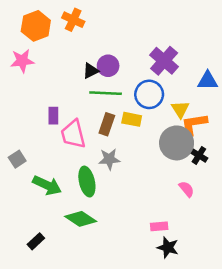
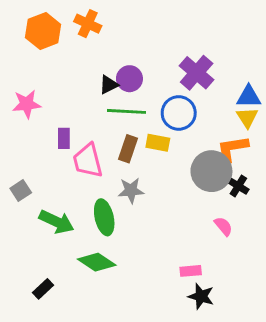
pink star: (22, 61) -> (27, 104), moved
yellow triangle: (180, 109) -> (247, 117), moved

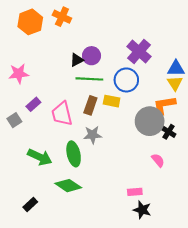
purple rectangle: (64, 138) -> (33, 104), moved, turned 48
gray square: (21, 190) -> (14, 120), moved

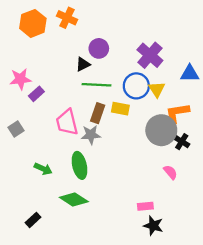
purple circle: (92, 56) -> (99, 48), moved
yellow triangle: (175, 83) -> (157, 89), moved
purple rectangle: (33, 104) -> (36, 94), moved
gray star: (93, 135) -> (91, 135), moved
green arrow: (40, 157) -> (43, 169), size x0.7

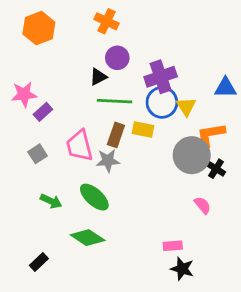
orange cross: (67, 18) -> (106, 21), moved
purple cross: (150, 55) -> (161, 77), moved, turned 30
gray square: (16, 129) -> (38, 154), moved
green ellipse: (80, 165) -> (94, 197), turned -35

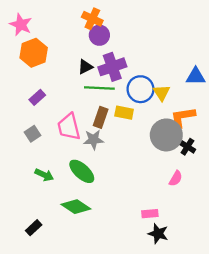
orange hexagon: (39, 28) -> (34, 53), moved
purple circle: (117, 58) -> (99, 35), moved
purple cross: (161, 77) -> (112, 67), moved
pink star: (24, 94) -> (21, 25), moved, turned 30
pink semicircle: (202, 205) -> (176, 178), turned 70

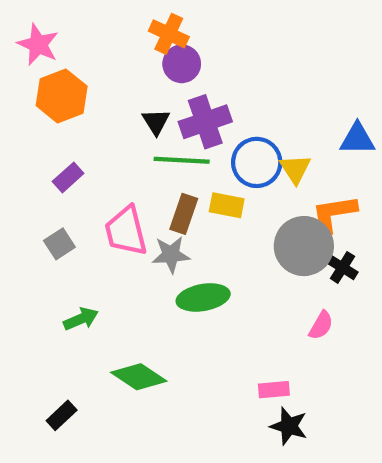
black triangle: (85, 67) -> (156, 122), turned -35
green ellipse: (82, 171) -> (203, 297), moved, turned -52
green arrow: (44, 175) -> (81, 319), turned -48

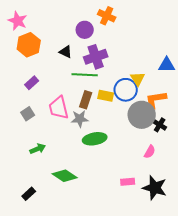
orange cross: (169, 34) -> (107, 16), moved
black triangle: (156, 122) -> (66, 52), moved, turned -32
blue circle: (257, 162) -> (126, 90), moved
black star: (289, 426) -> (155, 188), moved, size x1.4

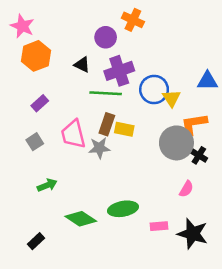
blue circle: (126, 90) -> (154, 89), moved
yellow rectangle: (106, 96) -> (124, 129), moved
green ellipse: (95, 139) -> (123, 209), moved

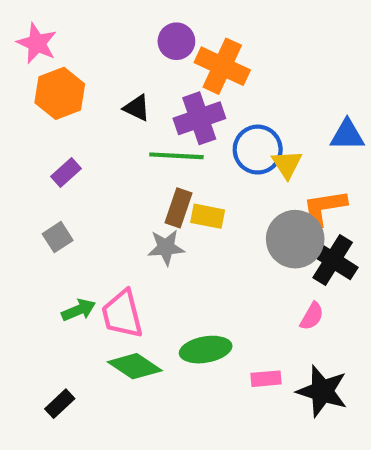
orange cross: (133, 20) -> (222, 66), moved, size x1.4
purple circle: (106, 37) -> (176, 41), moved
pink trapezoid: (73, 134) -> (122, 314), moved
black cross: (199, 155) -> (333, 260), size x1.6

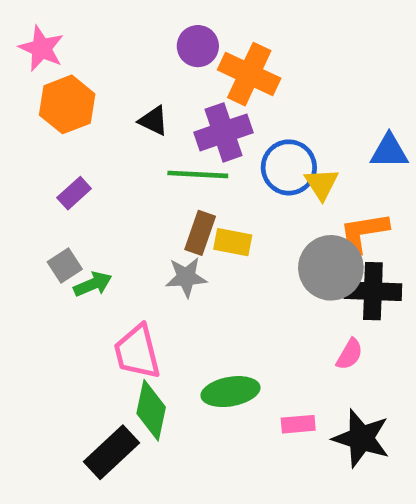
black cross: (333, 260) -> (373, 291), turned -30
green arrow: (79, 310) -> (93, 284), moved
green diamond: (135, 366) -> (151, 410), turned 68
black rectangle: (60, 404) -> (111, 452), moved, size x1.6

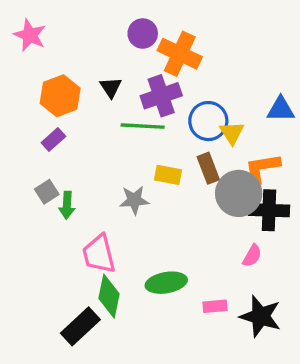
orange hexagon: (67, 104) -> (60, 96), moved
black triangle: (153, 121) -> (111, 87), turned 30
brown rectangle: (200, 233) -> (208, 168), moved, turned -40
green arrow: (93, 284) -> (67, 205), turned 116

